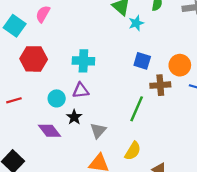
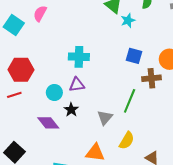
red hexagon: (34, 59) -> (21, 70), moved
gray triangle: (98, 131) -> (105, 118), moved

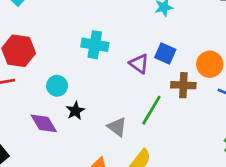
purple triangle: (77, 85) -> (139, 64), moved, turned 35
gray triangle: (105, 118) -> (117, 127), turned -42

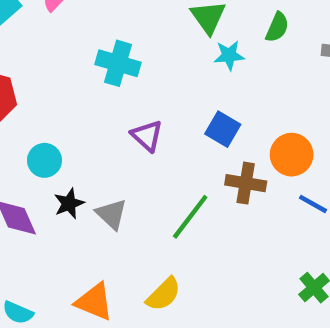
cyan cross: (95, 45) -> (118, 63), moved
purple triangle: (139, 64) -> (147, 136), moved
gray triangle: (117, 127) -> (111, 214), moved

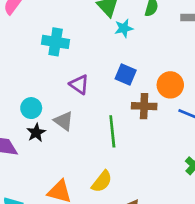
cyan circle: (44, 160) -> (31, 108), moved
gray triangle: (111, 214) -> (64, 121), moved
green line: (190, 217) -> (112, 131), turned -36

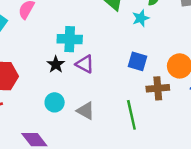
cyan star: (124, 28) -> (141, 18), moved
purple triangle: (79, 85) -> (85, 64), moved
black star: (36, 133) -> (56, 64), moved

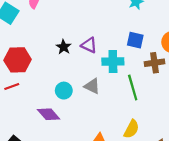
cyan cross: (70, 39) -> (113, 62), moved
cyan circle: (55, 102) -> (64, 91), moved

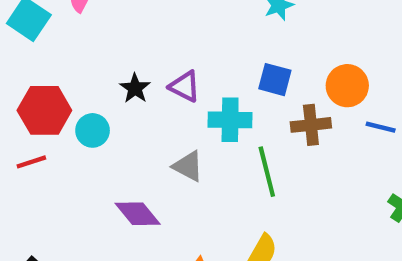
cyan circle: (64, 91) -> (93, 130), moved
purple diamond: (49, 114) -> (138, 214), moved

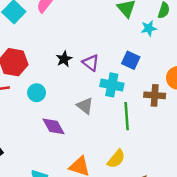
blue square: (275, 80) -> (131, 60), moved
cyan circle: (93, 130) -> (37, 93), moved

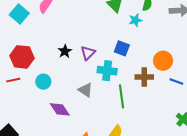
purple triangle: (91, 63) -> (88, 53), turned 42

